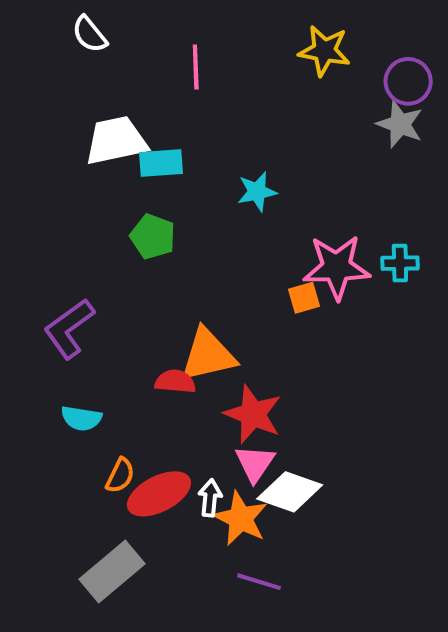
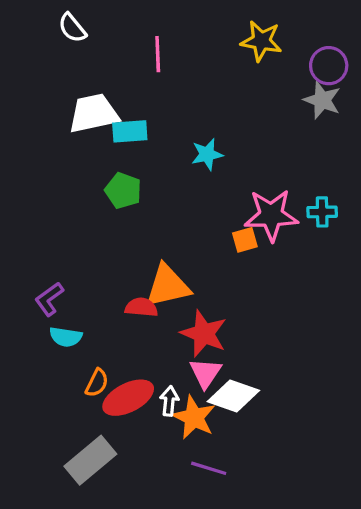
purple L-shape: (69, 328) -> (49, 299), moved, size x0.7

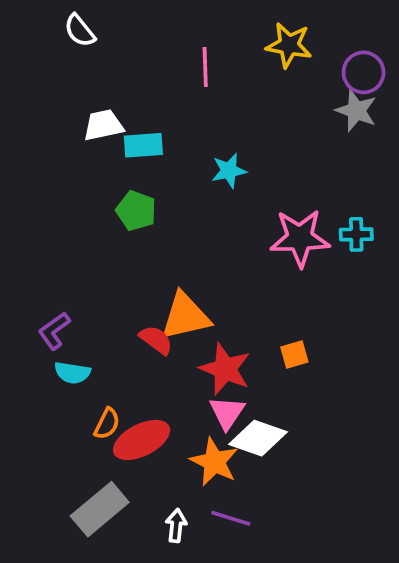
pink line: (158, 54) -> (205, 67), moved
white trapezoid: (94, 113) -> (103, 125), size x0.7
orange square: (245, 240) -> (294, 354), moved
red semicircle: (141, 307) -> (156, 340), turned 32
white arrow: (169, 401) -> (176, 526), moved

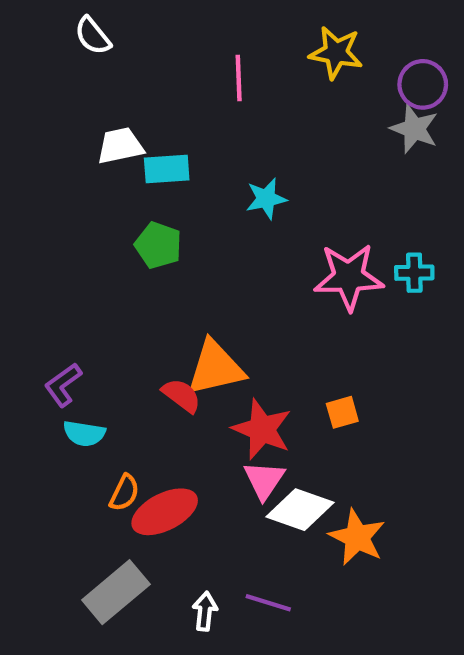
orange star: (214, 462) -> (357, 537), moved

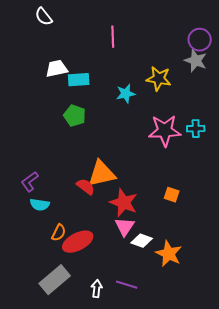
yellow star: (336, 53) -> (159, 79), moved
orange square: (342, 412) -> (172, 195), moved, turned 35
white diamond: (300, 510) -> (142, 241), size x0.7

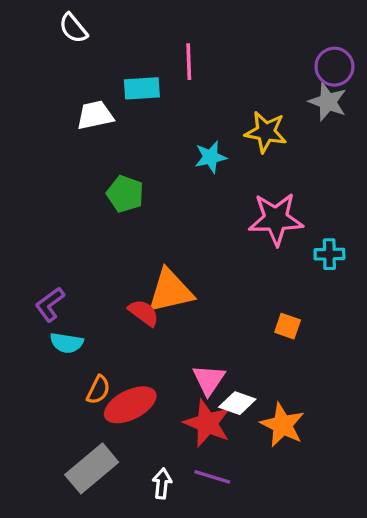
cyan rectangle: (79, 80) -> (142, 88), moved
cyan cross: (196, 129) -> (329, 254), moved
red star: (124, 203) -> (207, 423), moved

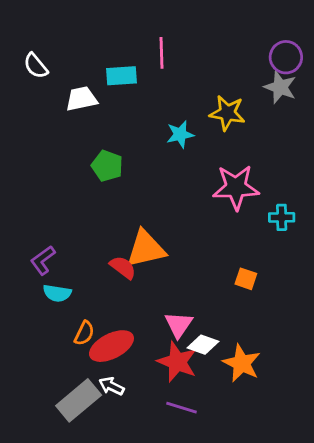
white semicircle: (73, 28) -> (36, 66), moved
white arrow: (162, 484) -> (111, 386), moved, turned -70

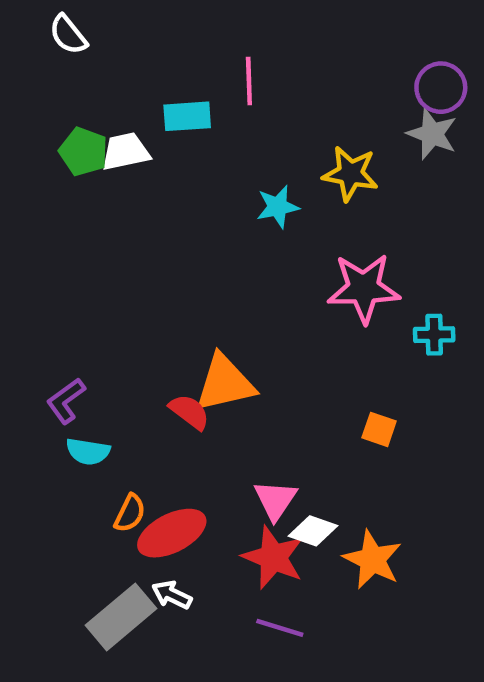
white semicircle: (36, 66) -> (68, 35), moved
green pentagon: (107, 166) -> (84, 152), moved

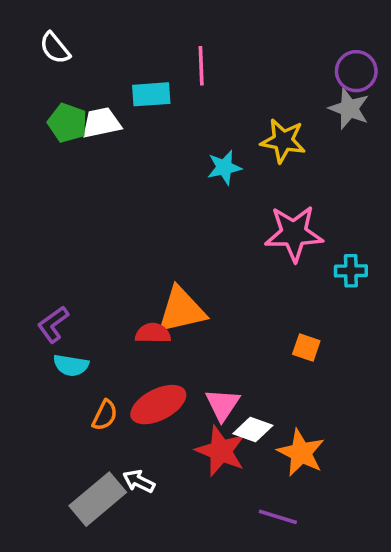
white semicircle: (68, 35) -> (55, 48), moved
red semicircle: (189, 412) -> (153, 333), turned -36
red ellipse: (172, 533) -> (158, 405), moved
purple line: (280, 628) -> (278, 517), moved

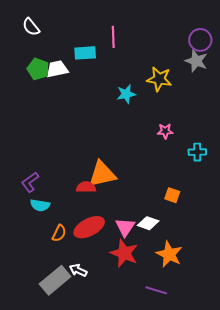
pink star: (294, 233) -> (165, 131), size x0.5
white diamond: (253, 430) -> (148, 223), moved

